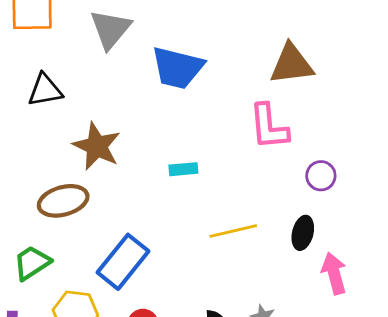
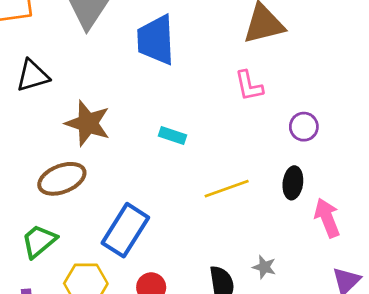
blue trapezoid: (177, 68) -> (156, 40), turned 80
pink L-shape: (269, 127) -> (249, 86), size x0.7
cyan rectangle: (183, 169) -> (173, 136), turned 30

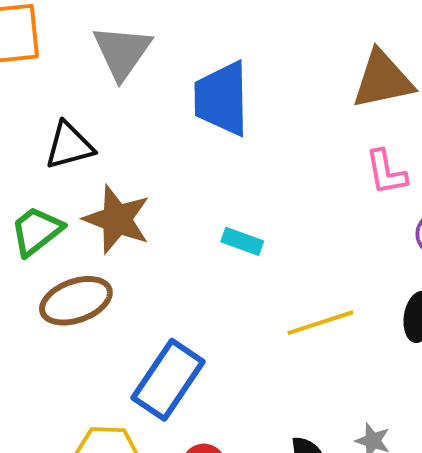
black triangle: (33, 76) -> (69, 146), moved
pink L-shape: (249, 86) -> (386, 172), moved
green trapezoid: (39, 241) -> (36, 231), moved

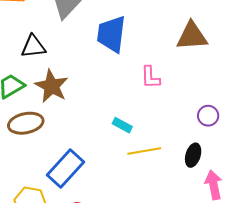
pink L-shape: (386, 172) -> (150, 77), moved
cyan rectangle: (242, 241) -> (122, 125), moved

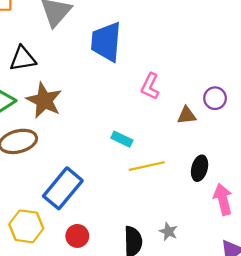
brown triangle: (192, 36) -> (187, 115), moved, size x0.6
pink L-shape: (150, 77) -> (150, 86), turned 30
purple circle: (208, 116) -> (215, 98), moved

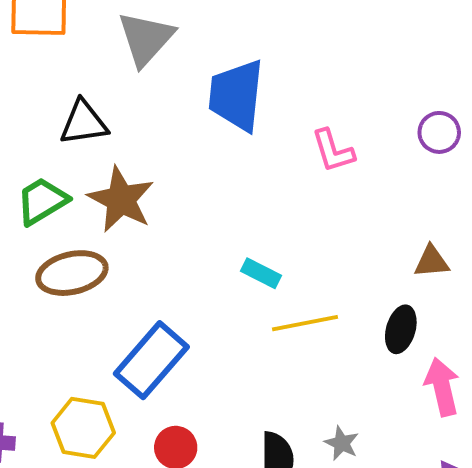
pink L-shape: (150, 86) -> (333, 151), moved, turned -44
purple circle: (215, 98) -> (439, 132), moved
brown triangle: (187, 115) -> (432, 262), moved

